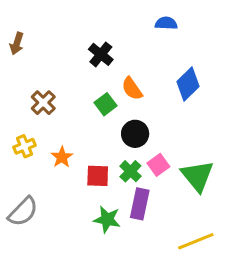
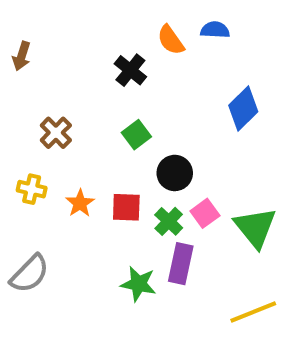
orange semicircle: (132, 89) -> (171, 40), moved
yellow cross: (25, 146) -> (32, 189), turned 35
red square: (98, 176) -> (126, 207), moved

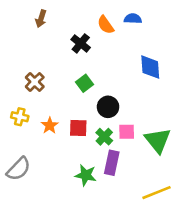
brown arrow: (22, 56) -> (41, 19), moved
blue diamond: (243, 109) -> (150, 67), turned -50
pink square: (205, 213) -> (127, 132), turned 35

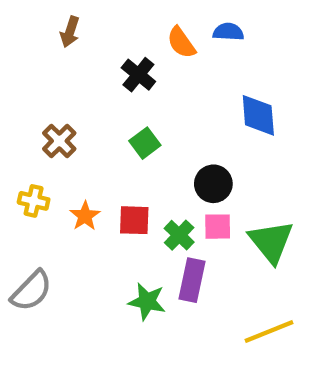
black circle: (108, 107) -> (213, 184), moved

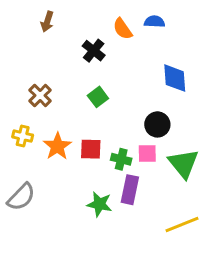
black circle: (213, 184) -> (157, 124), moved
orange star: (85, 216) -> (57, 146), size x1.4
green cross: (179, 235) -> (121, 159), turned -30

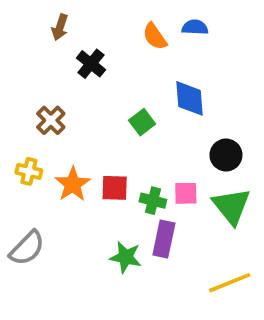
black cross: (94, 51) -> (91, 64), moved
blue diamond: (175, 78) -> (189, 98), moved
green square: (98, 97) -> (142, 122), moved
black circle: (157, 124) -> (226, 155), moved

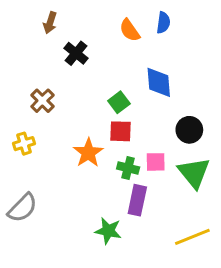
blue semicircle: (195, 27) -> (163, 23), turned 95
yellow cross: (29, 171) -> (24, 144), turned -30
orange star: (73, 184) -> (88, 153), moved
red square: (115, 188) -> (120, 131), moved
green star: (126, 257) -> (108, 231), moved

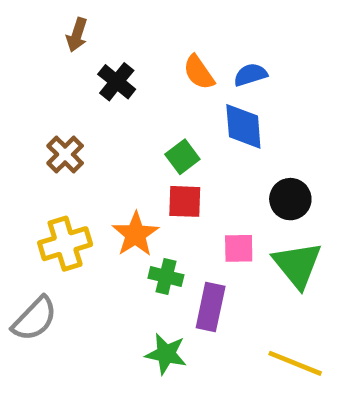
blue semicircle: (163, 23) -> (250, 75), moved, turned -115
orange semicircle: (130, 30) -> (199, 72), moved
yellow cross: (24, 144) -> (65, 244), moved, size x1.5
green cross: (128, 168) -> (166, 277), moved
yellow line: (192, 237) -> (295, 363), turned 44

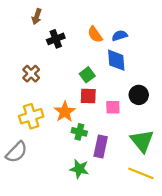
black cross: (117, 82) -> (56, 39), turned 30
pink square: (239, 248) -> (113, 107), moved
green triangle: (297, 265) -> (142, 141), moved

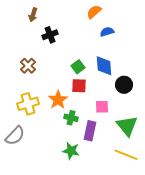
orange semicircle: (95, 34) -> (94, 12), moved, turned 84
blue diamond: (116, 60) -> (104, 66), moved
pink square: (113, 107) -> (102, 107), moved

